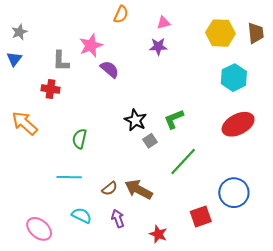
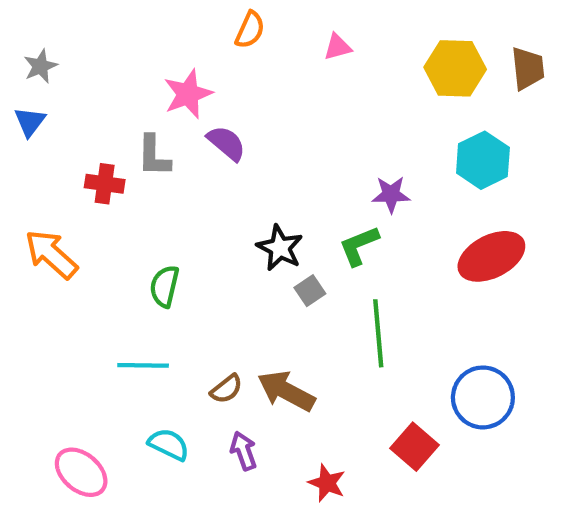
purple star: (158, 46) -> (391, 194), moved
gray L-shape: (61, 61) -> (154, 156), moved
green line: (183, 162) -> (378, 333), turned -48
red square: (201, 216) -> (415, 447), turned -30

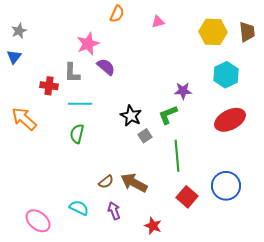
cyan line: (143, 365) -> (80, 104), moved
red square: (415, 447) -> (187, 197), moved

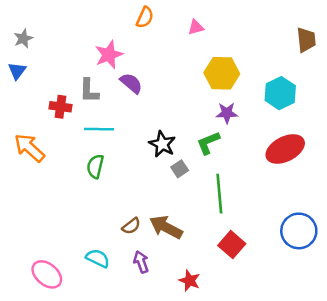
yellow hexagon: (213, 32) -> (222, 73), moved
blue circle: (226, 186) -> (299, 231), moved

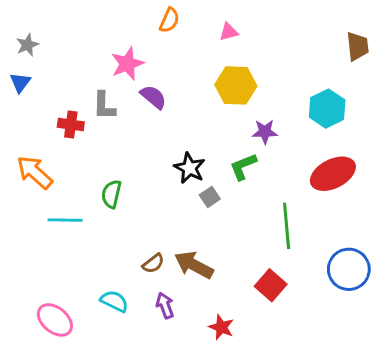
yellow hexagon: (222, 73) -> (236, 85), moved
cyan line: (99, 129) -> (65, 220), moved
green line: (219, 194) -> (287, 226), moved

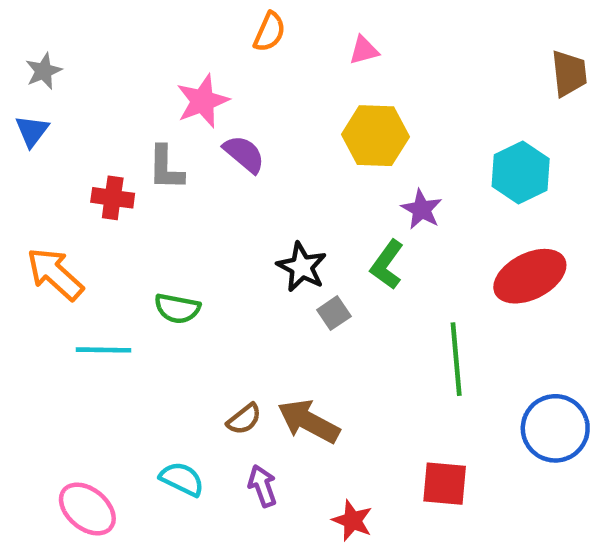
purple star: (265, 132) -> (422, 209), turned 30
green L-shape: (243, 166) -> (387, 265), turned -32
green semicircle: (111, 194) -> (177, 308), turned -92
red square: (271, 285) -> (445, 484), moved, turned -36

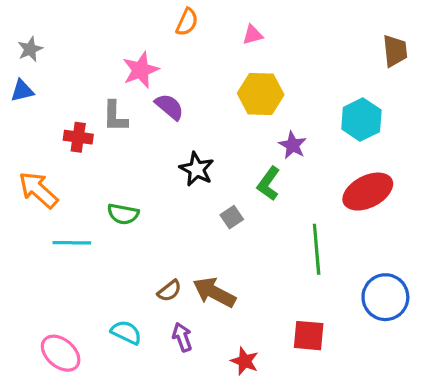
blue triangle: (32, 131) -> (22, 91), turned 40
black star: (302, 267) -> (197, 169), moved

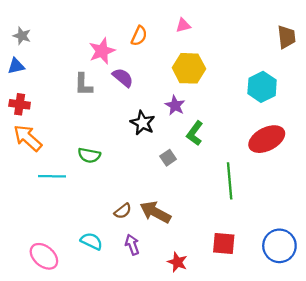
orange semicircle: (187, 22) -> (139, 36), moved
gray star: (30, 49) -> (22, 36), turned -30
red cross: (78, 137) -> (20, 104), moved
purple star: (293, 145) -> (175, 105), moved
blue circle: (385, 297) -> (279, 246), moved

